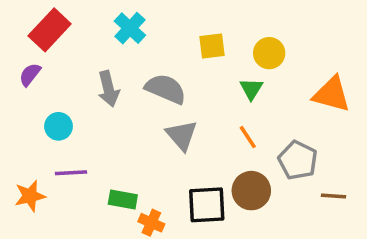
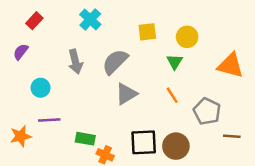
red rectangle: (50, 30) -> (34, 21), size x0.6
gray semicircle: (166, 89) -> (115, 62), turned -68
gray triangle: (182, 135) -> (126, 94), turned 40
brown circle: (251, 191) -> (176, 146), moved

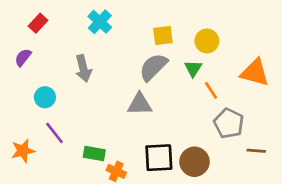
gray semicircle: (115, 62) -> (153, 67), moved
gray triangle: (126, 94) -> (140, 104), turned 30
orange line: (172, 95) -> (211, 90), moved
purple line: (49, 120) -> (55, 133), turned 55

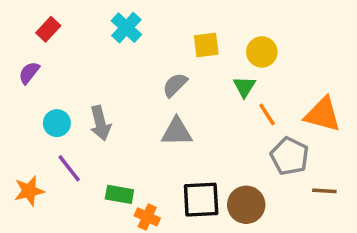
gray semicircle: (153, 67) -> (175, 85), moved, size x0.7
gray arrow: (83, 68) -> (100, 123), moved
orange triangle: (255, 73) -> (323, 114), moved

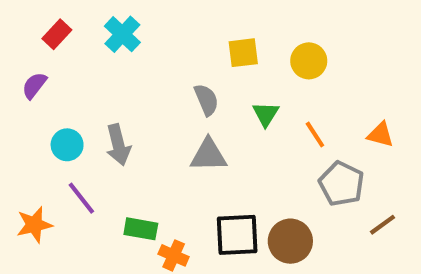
cyan cross: (126, 28) -> (122, 34), moved
gray semicircle: (175, 85) -> (206, 100), turned 112
green triangle: (244, 87) -> (266, 114), moved
orange triangle: (323, 114) -> (380, 135), size x0.6
brown line: (324, 191) -> (382, 225), turned -40

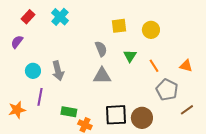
purple line: (81, 198) -> (40, 97), turned 48

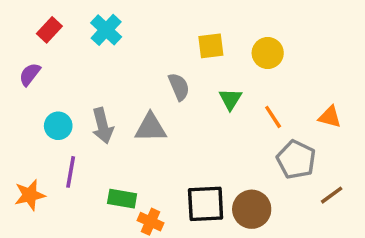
gray triangle: (102, 76) -> (151, 128), moved

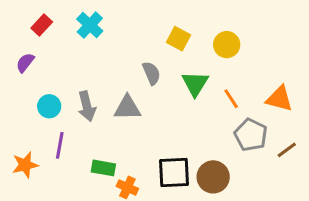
yellow square: (211, 46) -> (179, 39), turned 35
green triangle: (230, 99) -> (195, 84), size x1.4
orange triangle: (330, 117) -> (279, 99), size x1.4
brown line: (332, 195) -> (287, 150), moved

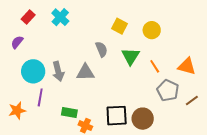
cyan circle: (49, 106) -> (33, 71), size x1.5

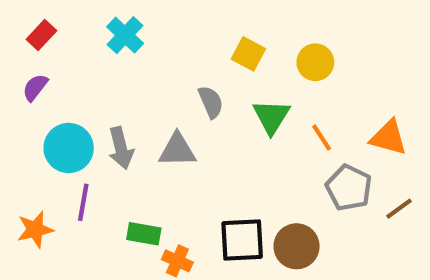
red rectangle: (28, 17) -> (41, 35), moved

